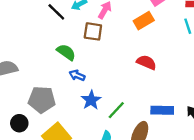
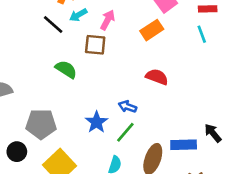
blue arrow: (77, 75) -> (127, 107), moved
blue rectangle: (162, 110) -> (184, 145), moved

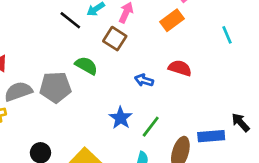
cyan line: (202, 34) -> (227, 35), moved
brown square: (95, 45) -> (115, 39), turned 30
blue arrow: (127, 107) -> (144, 80), moved
gray pentagon: (41, 124) -> (55, 87), moved

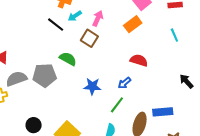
blue arrow: (144, 80) -> (124, 83), moved, turned -56
blue star: (121, 118) -> (92, 86), moved, turned -30
black arrow: (241, 122) -> (186, 81), moved

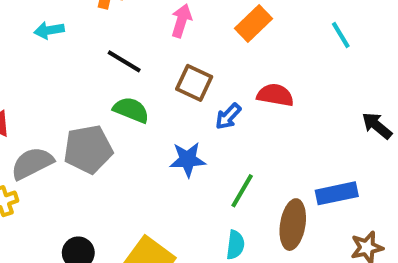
cyan arrow: (75, 16) -> (49, 30), moved, turned 32
black line: (56, 25) -> (124, 61), moved
brown square: (89, 38) -> (194, 83), moved
blue arrow: (124, 83) -> (228, 116), moved

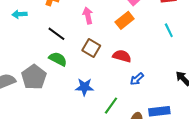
pink arrow: (181, 21) -> (88, 16), turned -35
red semicircle: (275, 95) -> (122, 56), moved
blue arrow: (228, 116) -> (137, 79), moved
gray pentagon: (88, 149) -> (34, 77), turned -30

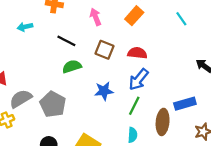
green semicircle: (58, 59) -> (72, 66), turned -36
gray pentagon: (34, 77) -> (53, 104), moved
blue arrow: (137, 79) -> (139, 79), moved, size x1.5

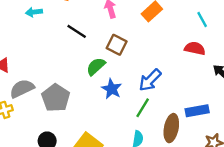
red semicircle: (137, 53) -> (195, 48), moved
green semicircle: (72, 66) -> (96, 66), moved, turned -30
blue star: (104, 91) -> (112, 89), turned 30

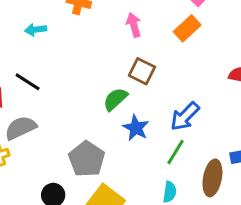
black line: (77, 31) -> (28, 82), moved
gray pentagon: (56, 98) -> (87, 159), moved

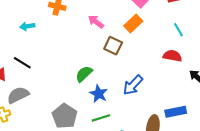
pink arrow: (134, 25) -> (96, 22), turned -35
brown square: (142, 71) -> (113, 46), moved
green line: (176, 152) -> (101, 118), moved, turned 42

